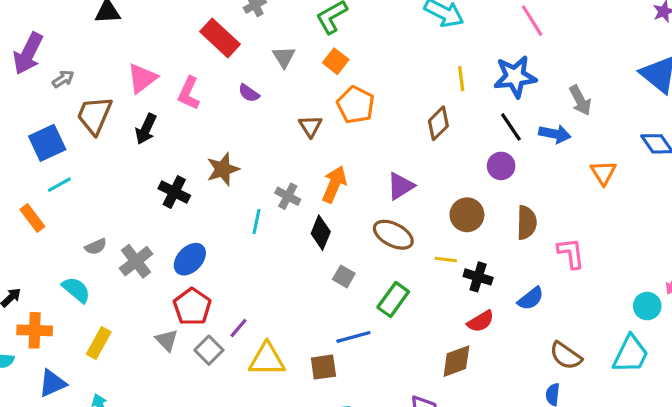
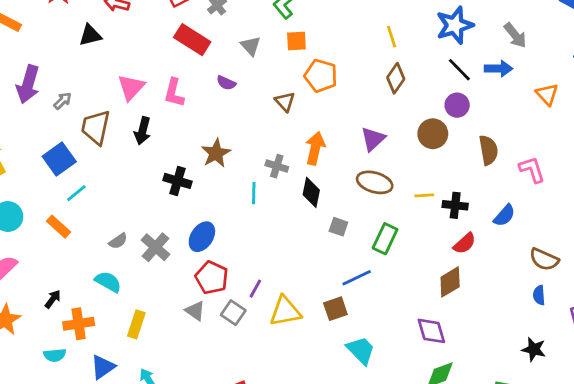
orange square: (336, 61) -> (296, 41), turned -30
yellow line: (461, 79) -> (392, 37), moved
brown circle: (467, 215) -> (433, 134), moved

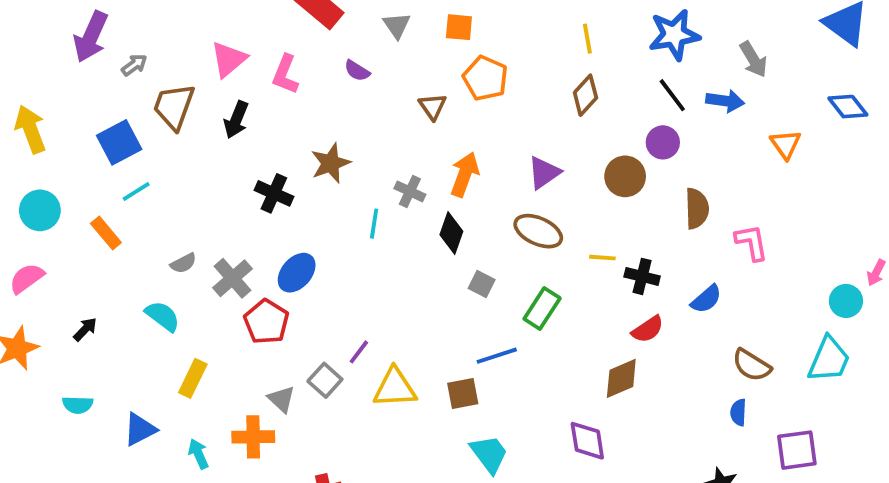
red pentagon: (212, 278) -> (266, 322), moved
gray triangle: (195, 311) -> (282, 399), moved
orange cross: (79, 324) -> (253, 437), moved

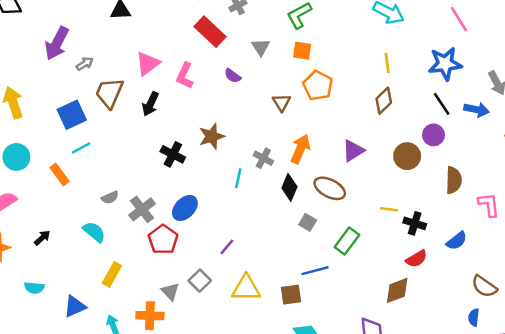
brown ellipse: (538, 231) -> (330, 188), moved
purple line: (359, 352) -> (227, 247), moved

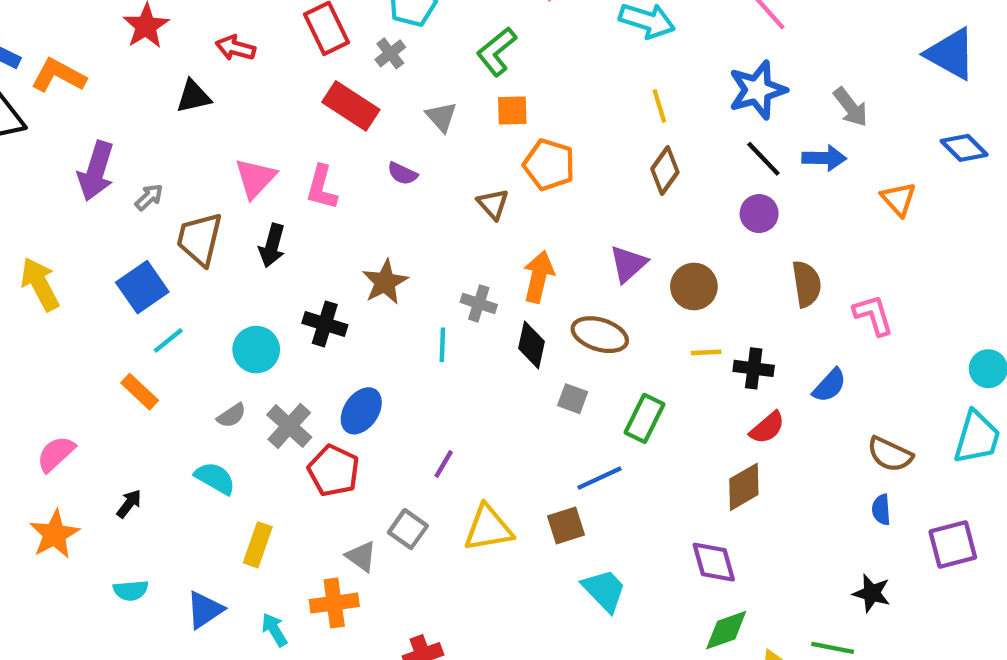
brown circle: (407, 156) -> (694, 286), moved
cyan circle: (16, 157) -> (256, 350), moved

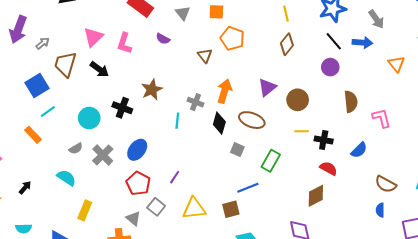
black arrow: (272, 246) -> (99, 69), turned -72
red semicircle: (767, 428) -> (328, 168), turned -114
red pentagon: (334, 471) -> (138, 183), moved

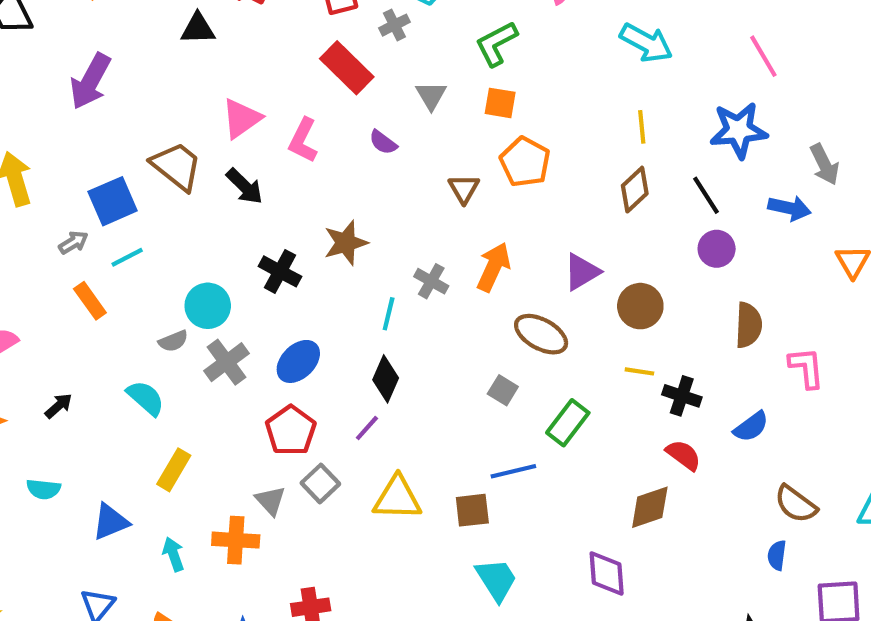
black line: (334, 41) -> (706, 195), moved
gray arrow: (43, 43) -> (73, 242), moved
brown trapezoid: (65, 64) -> (177, 166), turned 104
cyan circle: (89, 118) -> (208, 306), moved
black diamond: (219, 123) -> (386, 379), moved

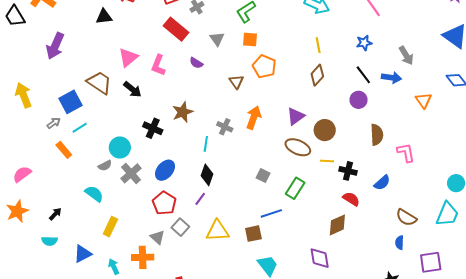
blue star: (739, 130) -> (364, 43), size x0.6
black line: (706, 195) -> (363, 75), moved
brown ellipse: (541, 334) -> (298, 147), moved
black arrow: (58, 406) -> (55, 214), moved

